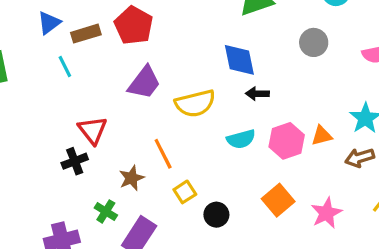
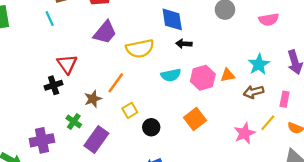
orange line: (163, 154) -> (116, 83), turned 60
pink star: (326, 213) -> (245, 133), moved

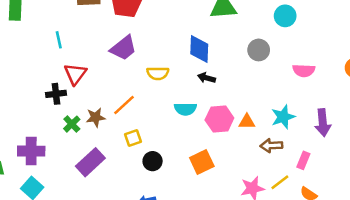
cyan line: (50, 19) -> (59, 40), moved
yellow semicircle: (140, 49) -> (158, 73), size x0.7
green cross: (74, 122) -> (72, 124), moved

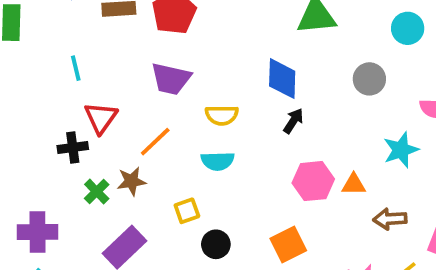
purple trapezoid: (123, 48) -> (171, 79), turned 52
black arrow: (206, 78) -> (293, 121), turned 108
orange line: (124, 105) -> (155, 142), moved
cyan semicircle: (185, 109) -> (218, 161), moved
cyan star: (283, 117) -> (401, 150), moved

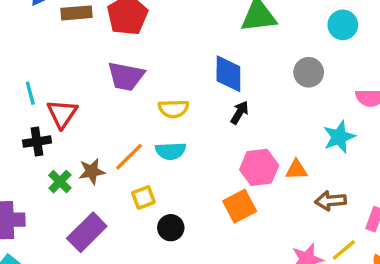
cyan line: (76, 68) -> (30, 93), moved
orange line: (155, 142) -> (129, 157), moved
orange square: (288, 245) -> (240, 206), moved

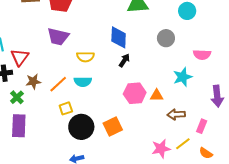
brown star: (92, 171) -> (33, 81), moved
orange square: (240, 206) -> (113, 126), moved
black circle: (171, 228) -> (81, 127), size x1.6
purple rectangle: (87, 232) -> (19, 126), moved, turned -45

